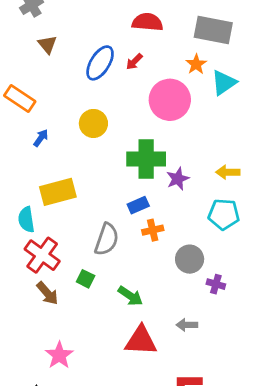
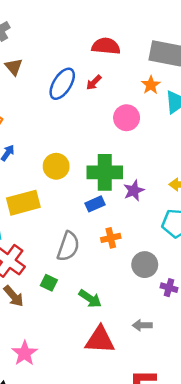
pink circle: (170, 100) -> (127, 118), size x0.7
yellow circle: (93, 123) -> (56, 166), moved
blue rectangle: (138, 205) -> (95, 204), moved

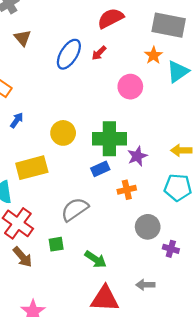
red semicircle: (106, 46) -> (111, 18), turned -32
orange cross: (111, 238) -> (127, 190), moved
gray semicircle: (68, 246) -> (75, 209), turned -144
green square: (49, 283) -> (56, 244), turned -35

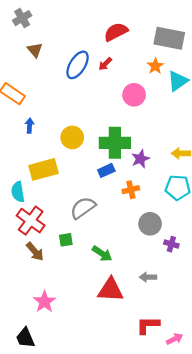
blue arrow: (17, 120) -> (30, 126), turned -32

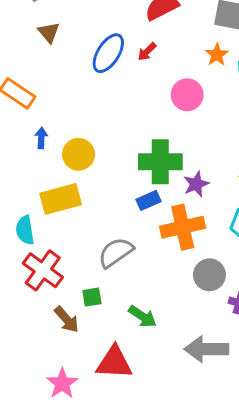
yellow circle: (72, 137) -> (79, 154), moved
orange cross: (131, 190) -> (183, 227), size x1.8
brown arrow: (35, 252) -> (67, 319), moved
gray arrow: (148, 277) -> (206, 349), size x1.8
red triangle: (111, 290) -> (114, 363), moved

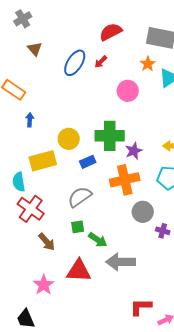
yellow circle: (79, 154) -> (69, 139), moved
blue rectangle: (148, 200) -> (88, 162), moved
green square: (92, 297) -> (78, 227), moved
gray arrow: (206, 349) -> (121, 262), moved

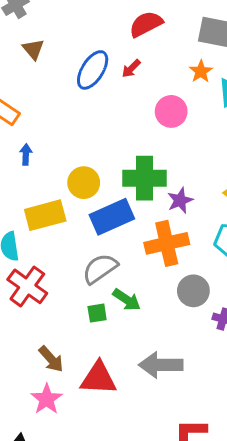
blue rectangle: (88, 162) -> (112, 217), size x1.8
green arrow: (98, 240) -> (127, 300), moved
brown arrow: (47, 242) -> (51, 359), moved

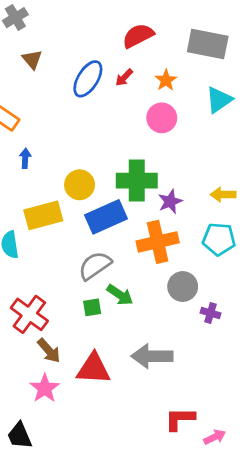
orange star: (201, 71) -> (166, 80), moved
red cross: (27, 286) -> (29, 314), moved

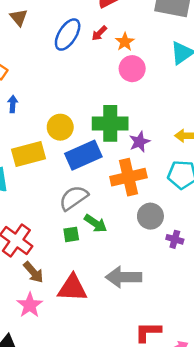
orange star: (166, 80) -> (125, 42), moved

